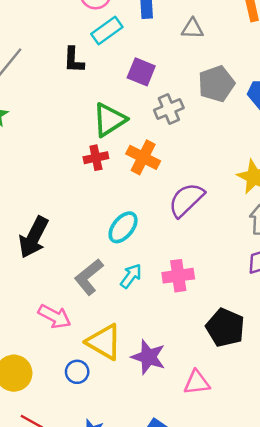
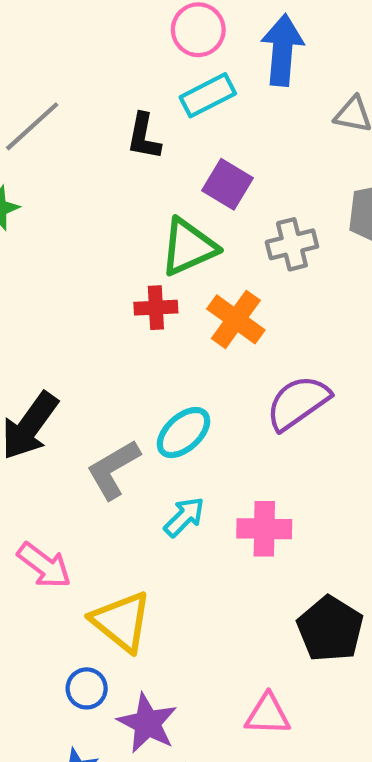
purple square: (141, 72) -> (227, 184), moved
gray L-shape: (89, 277) -> (113, 469), moved
purple star: (148, 357) -> (147, 723), moved
blue circle: (77, 372) -> (87, 688), moved

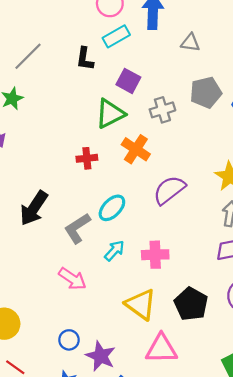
red cross: (156, 308) -> (87, 158), moved
pink arrow: (44, 565) -> (72, 279), moved
yellow triangle: (121, 621) -> (141, 304), moved
pink triangle: (268, 714) -> (161, 349), size x1.4

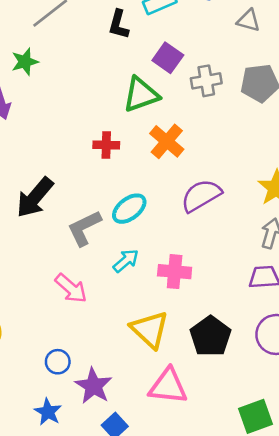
gray cross: (162, 110) -> (206, 81), moved

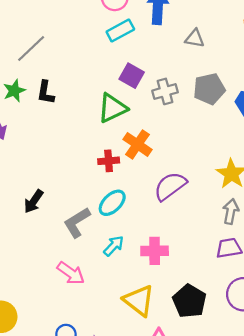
black L-shape: (119, 24) -> (46, 93), moved
red cross: (106, 145) -> (109, 161), moved
black arrow: (35, 197) -> (34, 201), size x0.7

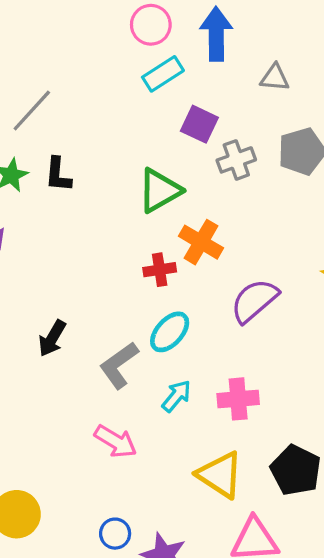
purple square: (132, 76) -> (199, 124), moved

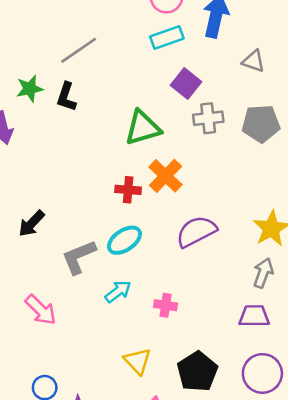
gray line: (32, 111) -> (79, 50), moved
pink cross: (238, 399) -> (166, 305), size x0.7
pink arrow: (116, 441) -> (41, 310), moved
yellow triangle: (220, 475) -> (137, 361), size x0.7

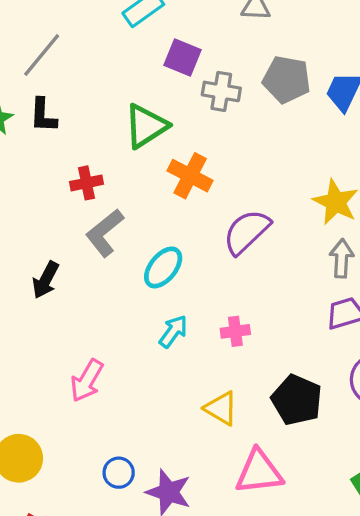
gray cross: (208, 118) -> (221, 91), turned 32
gray pentagon: (261, 124) -> (287, 79), turned 30
red cross: (128, 190) -> (87, 183), moved
gray L-shape: (79, 257) -> (105, 233), moved
pink arrow: (41, 310) -> (87, 381), turned 92

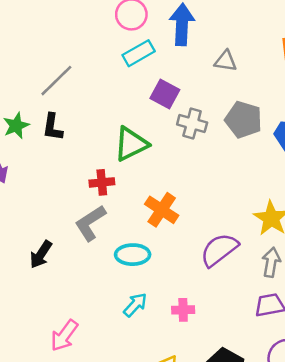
orange cross: (190, 176) -> (162, 210), moved
red cross: (87, 183) -> (102, 182), moved
purple semicircle: (247, 232) -> (219, 250), moved
cyan ellipse: (163, 267) -> (133, 255), turned 44

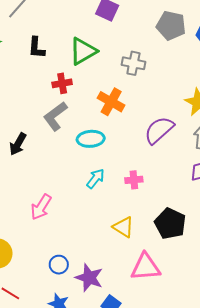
gray cross: (192, 123) -> (133, 63), moved
black L-shape: (53, 127) -> (36, 48), moved

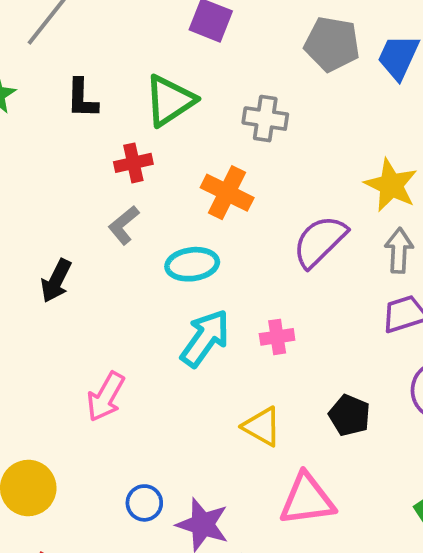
gray L-shape: (55, 116) -> (124, 225), size x0.7
cyan arrow: (96, 179) -> (205, 338), size x1.5
black pentagon: (170, 223) -> (349, 415), size x0.7

